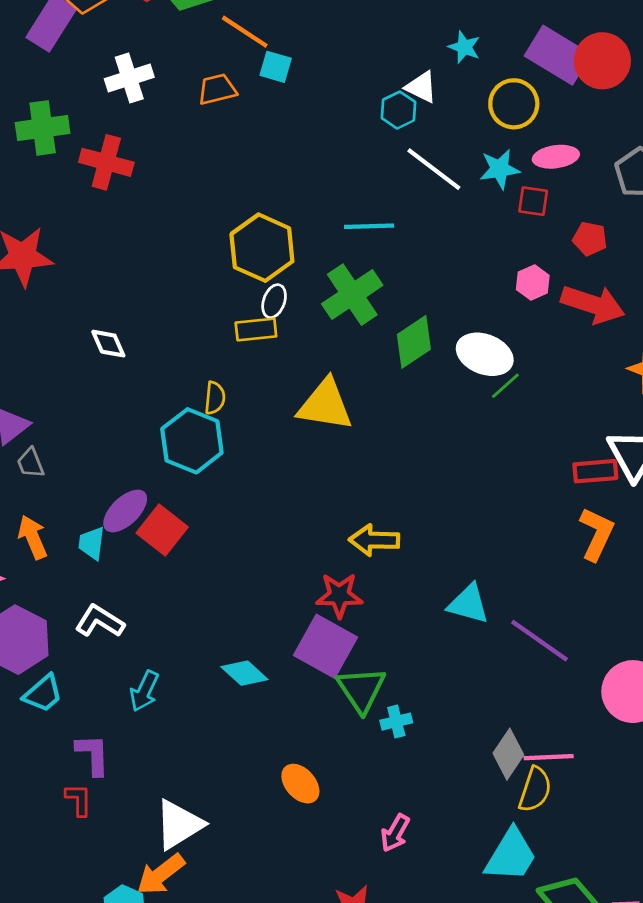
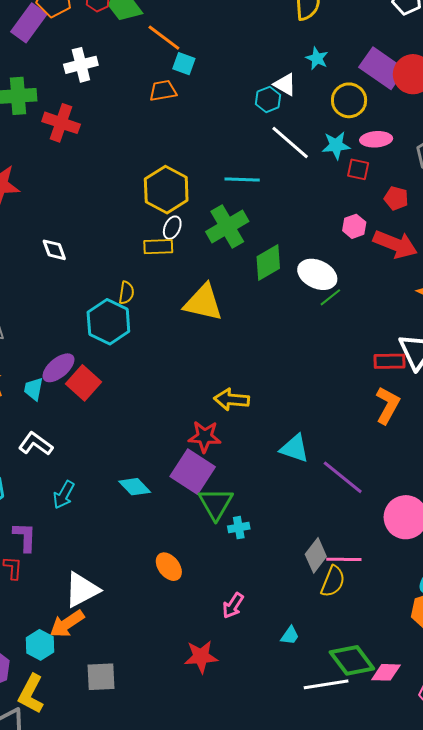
orange trapezoid: (217, 89) -> (163, 91), moved
cyan trapezoid: (511, 855) -> (290, 635), moved, size x0.5

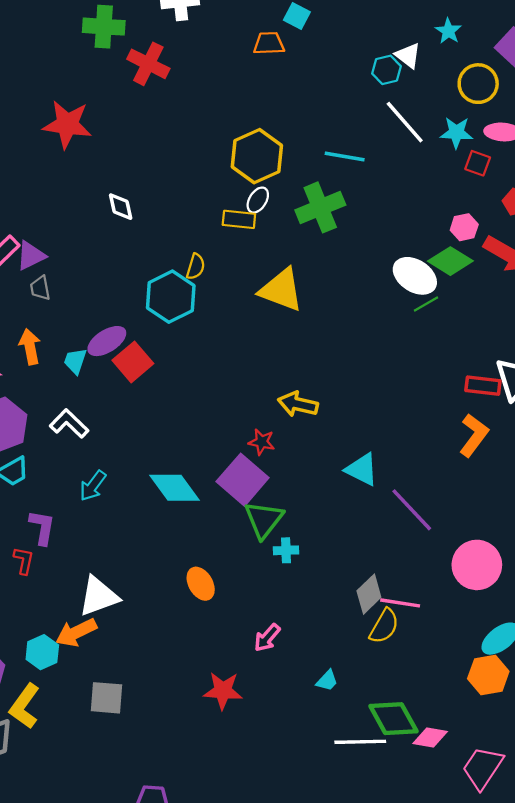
green diamond: (268, 262) -> (450, 261), moved, turned 54
red star: (205, 437) -> (262, 442), size x0.7
cyan diamond: (135, 487) -> (175, 488), size x1.4

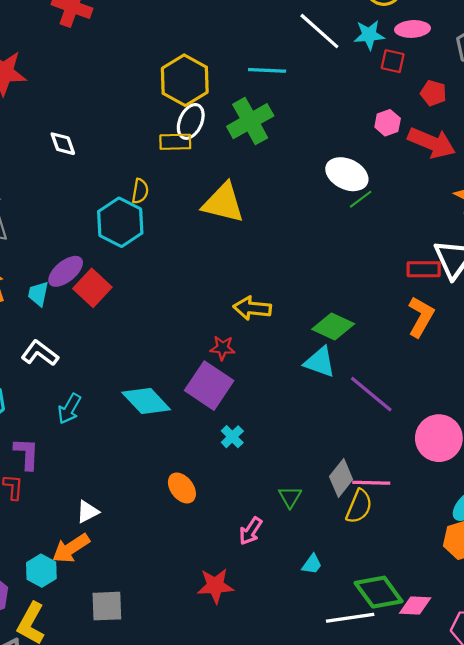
white ellipse: (258, 200) -> (191, 121), size x1.4
green diamond: (450, 261) -> (333, 327), moved
green triangle: (264, 520) -> (290, 497), moved, size x0.6
cyan cross: (286, 550) -> (232, 437), moved, turned -35
white triangle: (98, 596) -> (88, 512), size x0.6

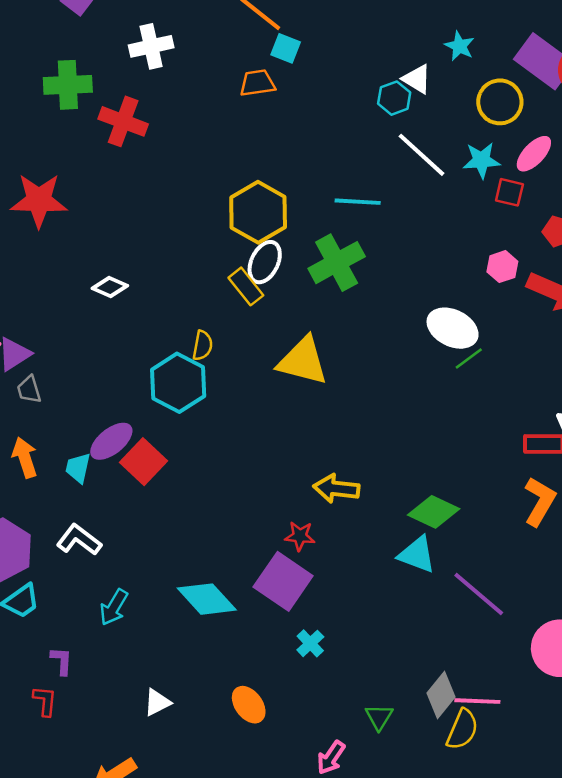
pink ellipse: (412, 29) -> (534, 154), turned -44
yellow rectangle: (175, 142) -> (246, 286), turned 52
white diamond: (63, 144) -> (110, 287), turned -48
purple L-shape: (27, 454) -> (62, 661), size x0.7
white triangle: (88, 512) -> (157, 702), moved

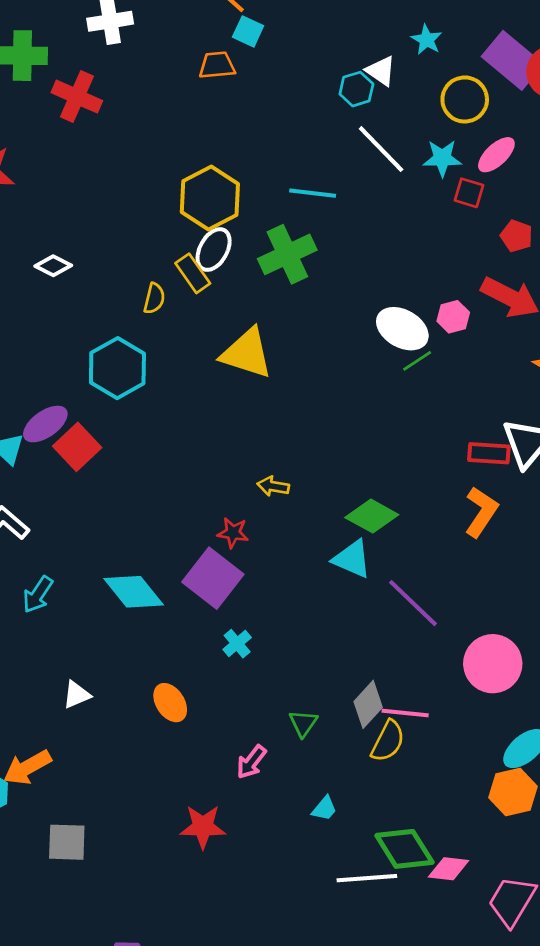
pink hexagon: (502, 267) -> (453, 317), moved
yellow semicircle: (203, 346) -> (154, 298), moved
yellow arrow: (336, 489) -> (273, 486), size x0.7

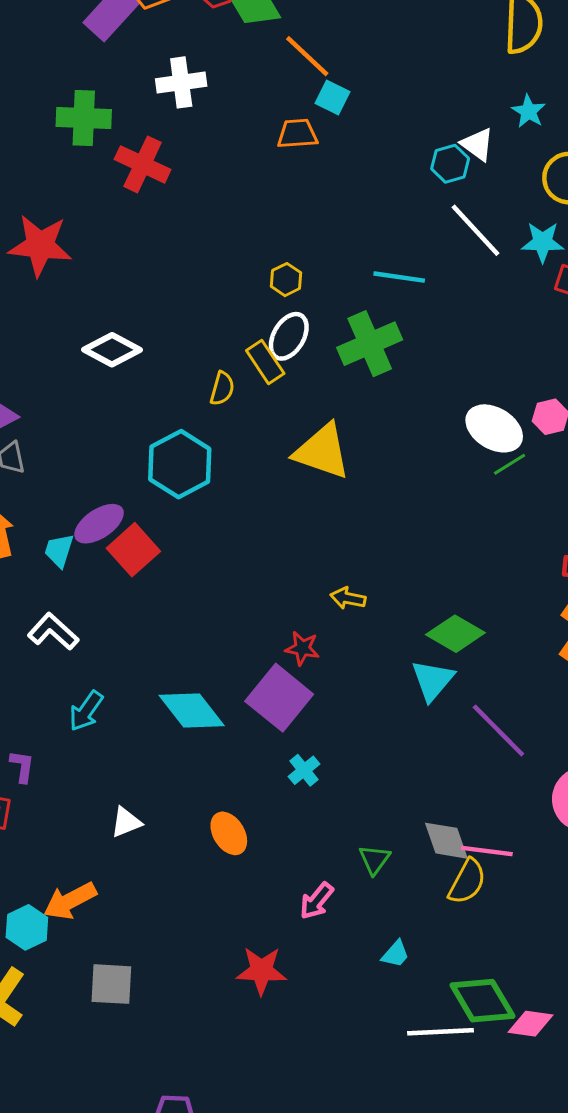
yellow hexagon: (210, 198) -> (286, 280), size x0.5
white diamond: (53, 266) -> (112, 350), size x1.4
cyan triangle: (352, 559) -> (433, 680), turned 45
gray diamond: (368, 704) -> (446, 841), turned -63

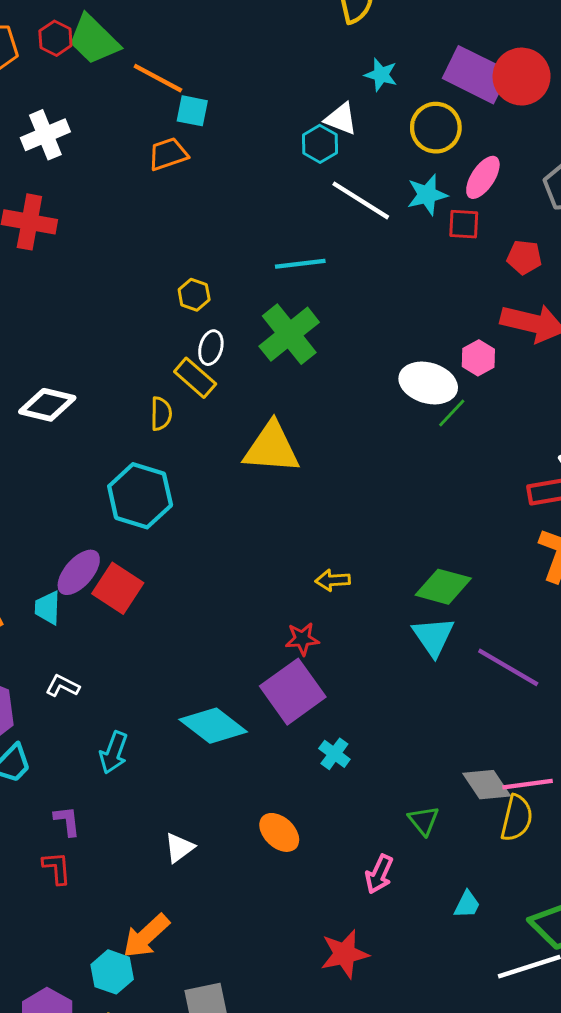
white ellipse: (289, 336) -> (211, 348), size x0.7
white L-shape: (53, 632) -> (62, 686), size x0.7
purple square: (279, 698) -> (293, 692), turned 30

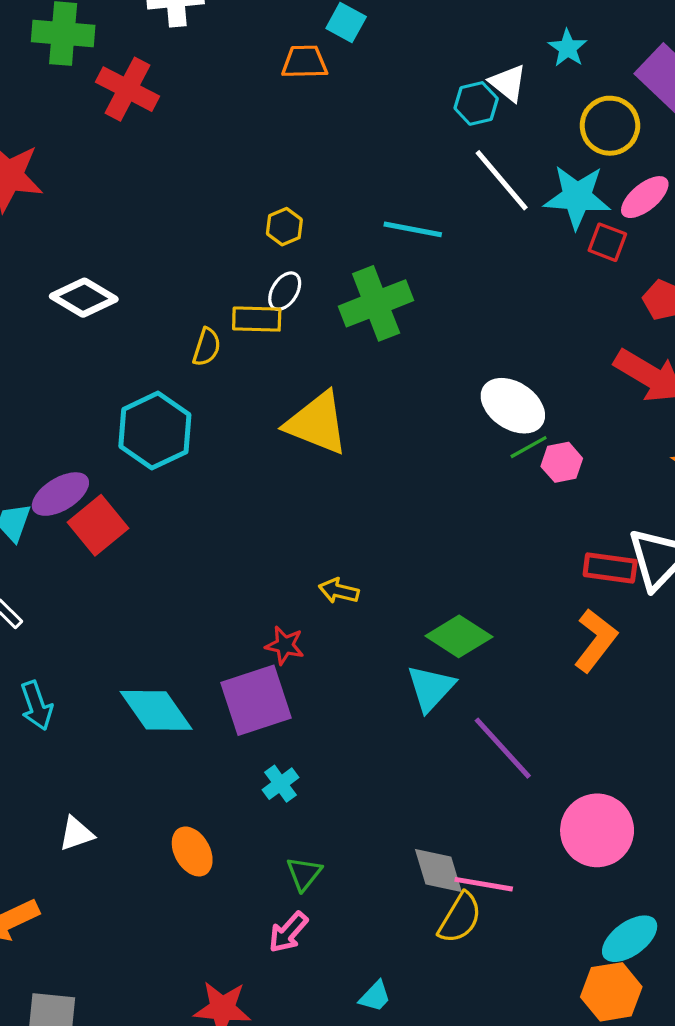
cyan star: (427, 195) -> (577, 197), size x1.4
pink hexagon: (478, 358) -> (562, 462), moved
yellow rectangle: (195, 378) -> (257, 319), turned -57
cyan arrow: (114, 753) -> (37, 706), turned -57
green triangle: (424, 821) -> (304, 874), moved

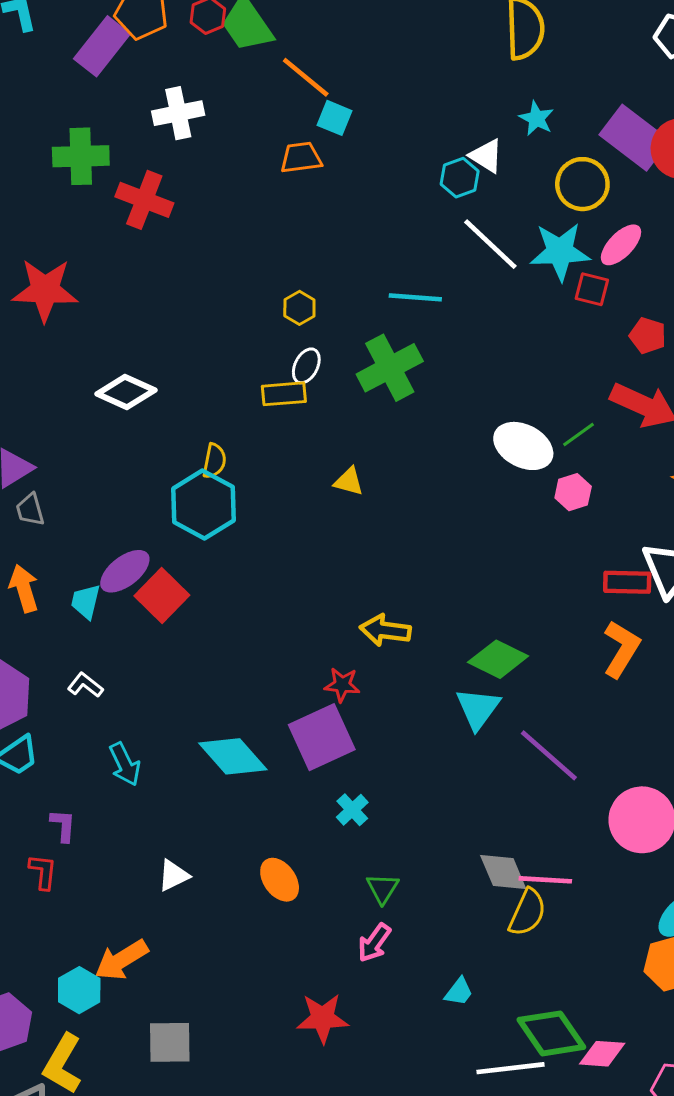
yellow semicircle: (207, 347) -> (214, 461), moved
yellow triangle: (317, 423) -> (349, 482), size x0.5
green line: (529, 447) -> (578, 435), moved
yellow arrow: (339, 591) -> (385, 630), size x1.4

